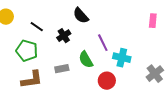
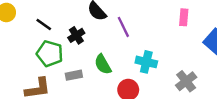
purple line: (103, 43) -> (123, 27), moved
green pentagon: (27, 51) -> (50, 54), moved

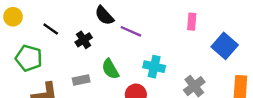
purple line: (123, 27) -> (131, 31), turned -40
green pentagon: (50, 54) -> (29, 58), moved

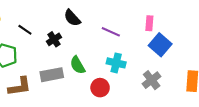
purple line: (131, 31) -> (111, 32), moved
blue square: (225, 46) -> (160, 45), moved
gray rectangle: (81, 80) -> (52, 75), size x1.5

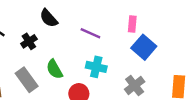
gray rectangle: (52, 75) -> (27, 80), turned 65

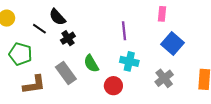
black semicircle: (49, 18) -> (57, 17), moved
pink rectangle: (132, 24) -> (162, 14), moved
purple line: (90, 33) -> (124, 31), turned 60

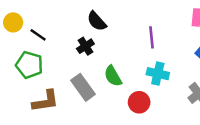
black semicircle: (57, 17) -> (97, 21), moved
black line: (39, 29) -> (38, 35), moved

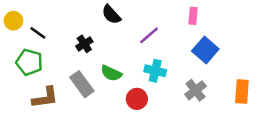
black semicircle: (97, 21) -> (111, 15), moved
purple line: (152, 37) -> (149, 35), turned 55
green semicircle: (113, 76) -> (111, 73), turned -35

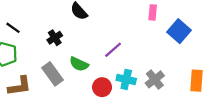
purple line: (149, 35) -> (113, 50), moved
blue square: (205, 50) -> (179, 31), moved
cyan cross: (155, 71) -> (126, 79), moved

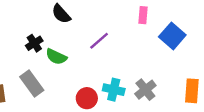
purple line: (113, 50) -> (99, 41), moved
green semicircle: (79, 64) -> (56, 57), moved

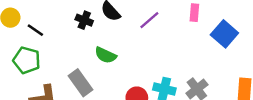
purple line: (99, 41) -> (149, 20), moved
black cross: (34, 43) -> (84, 20), moved, turned -35

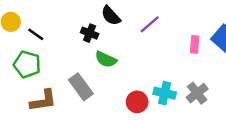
pink rectangle: (194, 13) -> (195, 44), moved
black cross: (84, 20) -> (90, 33), moved

